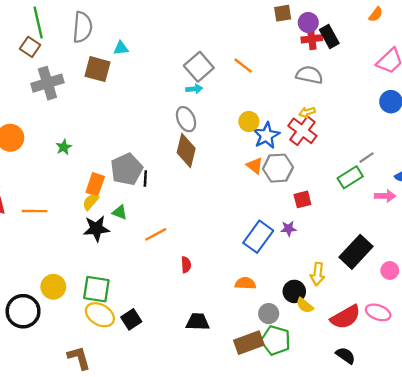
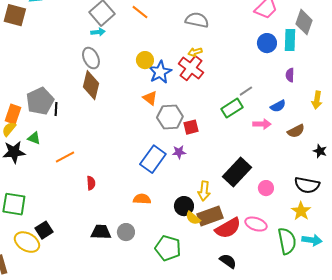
gray hexagon: (278, 168) -> (170, 117), moved
gray circle: (269, 314) -> (126, 232), moved
yellow ellipse: (100, 315) -> (27, 242), moved
brown rectangle: (249, 343) -> (210, 216), moved

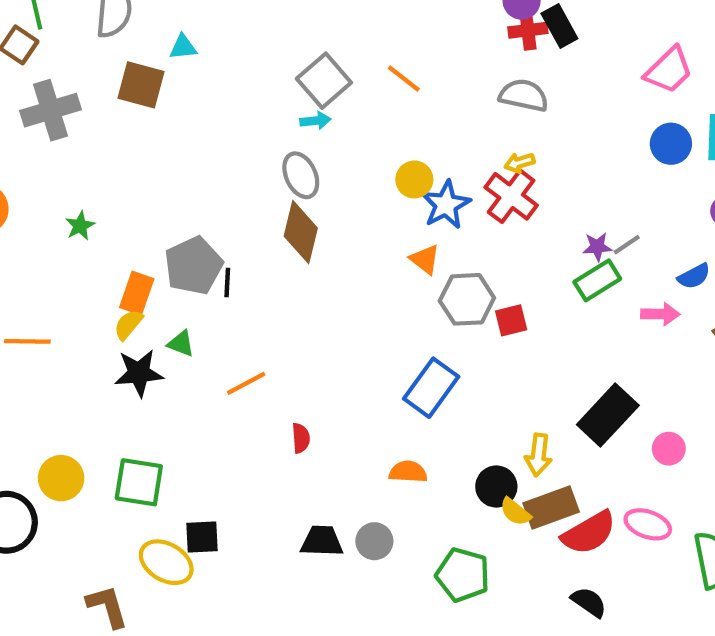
purple star: (179, 152) -> (597, 247), moved
black square: (44, 230) -> (202, 537), turned 30

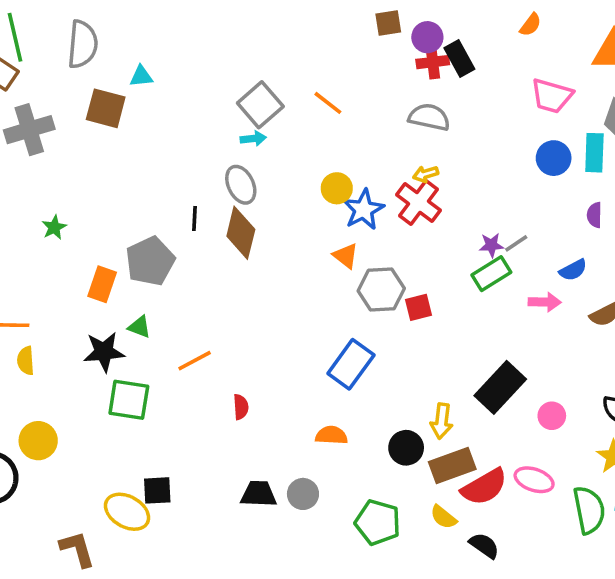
pink trapezoid: (669, 70) -> (552, 96), turned 60
black line: (227, 283) -> (195, 218), moved
yellow semicircle: (128, 325) -> (26, 361), moved, turned -44
green square: (139, 482) -> (129, 400), moved
yellow semicircle: (515, 512) -> (443, 517), moved

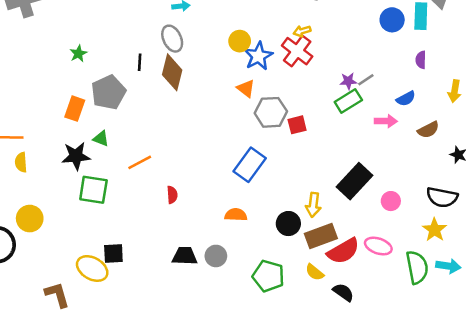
green star: (54, 227) -> (78, 54), moved

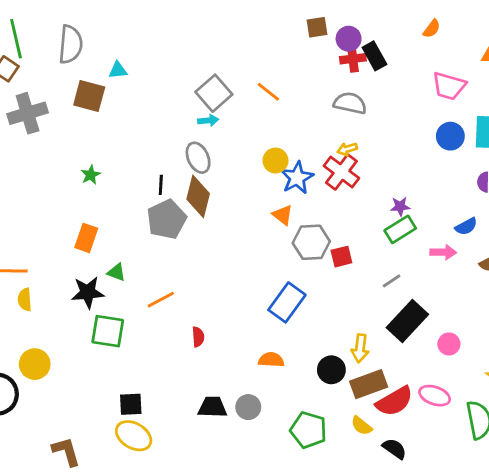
gray line: (366, 80) -> (392, 281), moved
gray pentagon: (108, 92) -> (167, 219), moved
yellow ellipse: (92, 268) -> (134, 436), moved

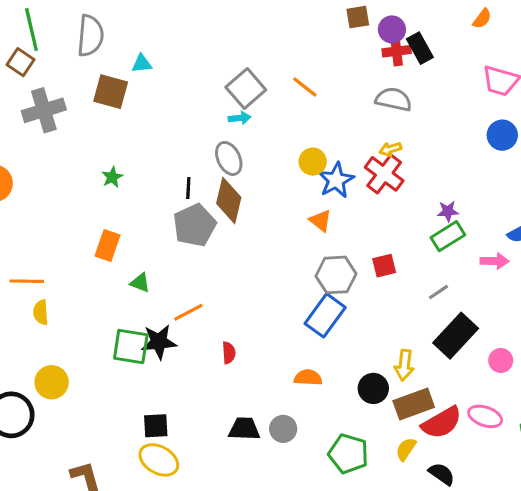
gray hexagon: (311, 242) -> (336, 275), moved
black star: (88, 292) -> (159, 342), moved
yellow semicircle: (361, 426) -> (406, 449), turned 85

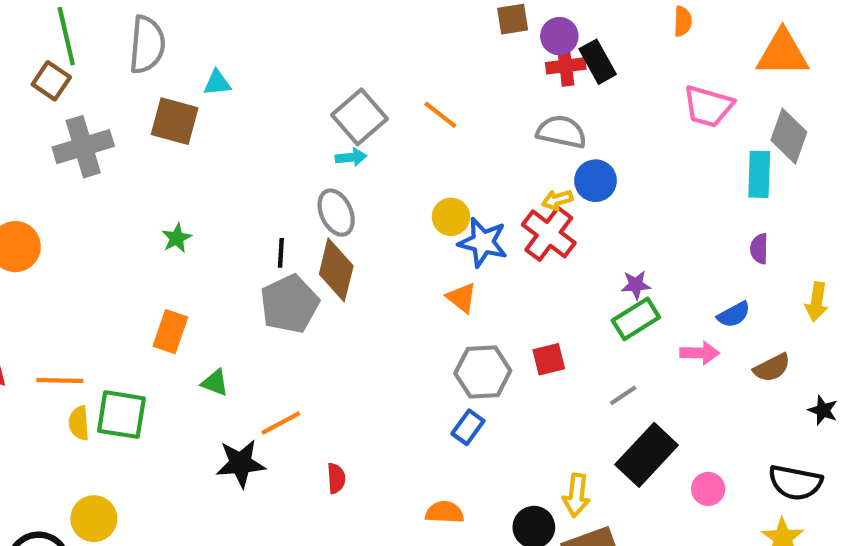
orange semicircle: (482, 19) -> (683, 21), turned -35
blue circle: (502, 135) -> (595, 181), moved
blue star: (336, 180) -> (483, 242), turned -30
blue rectangle: (325, 315) -> (468, 427), size x0.6
green square: (131, 346) -> (121, 415), moved

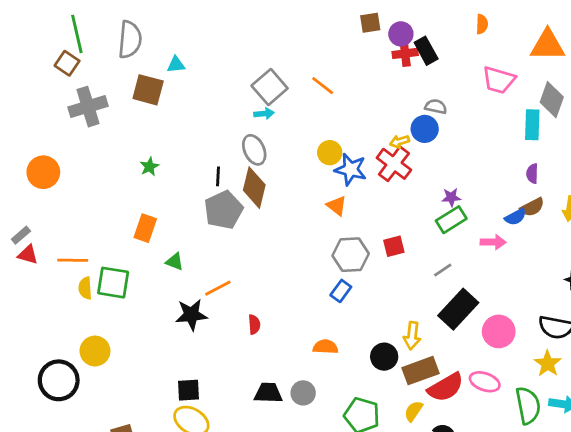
gray semicircle: (561, 132) -> (436, 107), moved, size x0.7
brown semicircle: (772, 368) -> (532, 207), moved
pink circle: (708, 489) -> (499, 331), size x1.5

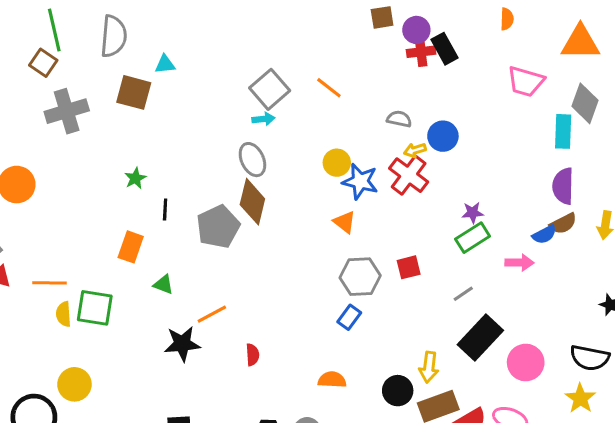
gray semicircle: (436, 107) -> (399, 119), moved
purple semicircle: (532, 174) -> (563, 186), size x1.6
black line: (218, 176) -> (165, 210), moved

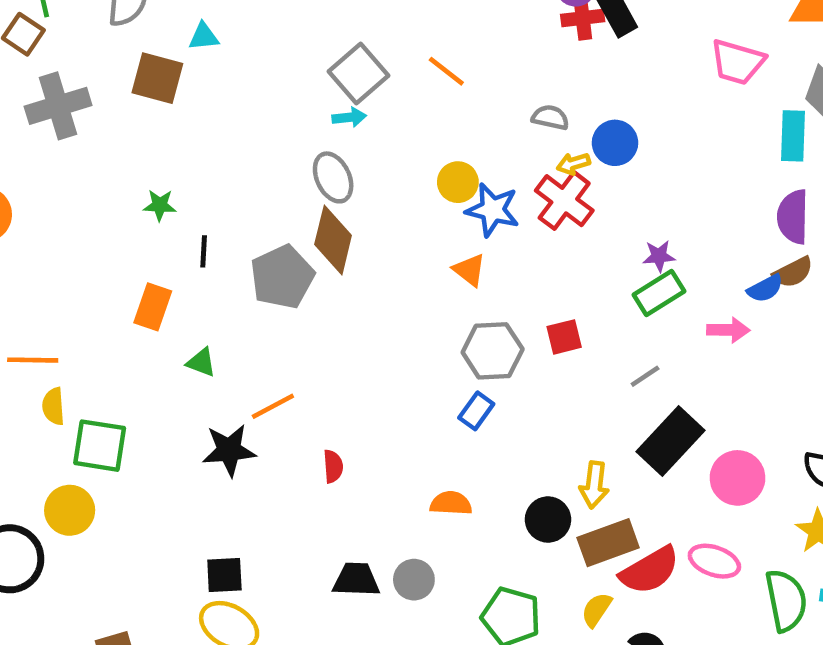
green star: (135, 178) -> (160, 205), turned 30
green square: (95, 308) -> (100, 446), moved

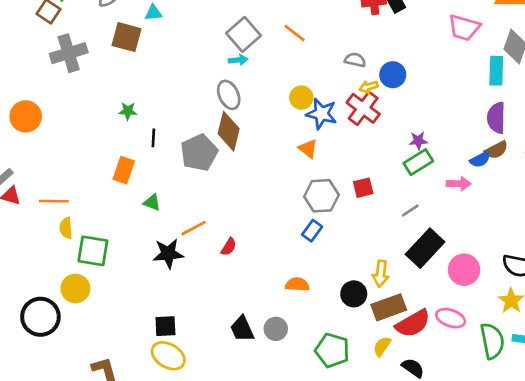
red semicircle: (333, 466) -> (229, 247), moved, turned 36
black trapezoid: (356, 580) -> (242, 329), turned -116

